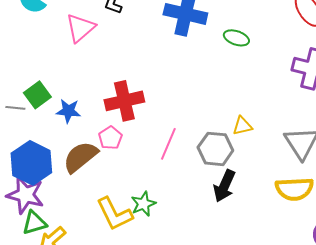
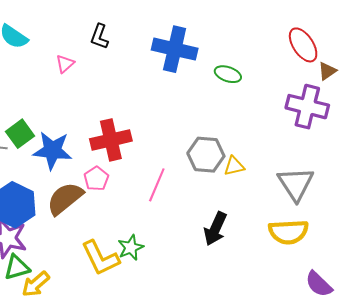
pink triangle: (80, 28) -> (65, 64), size x0.6
blue star: (68, 111) -> (52, 150), size x1.5
gray hexagon: (215, 149) -> (206, 155), moved

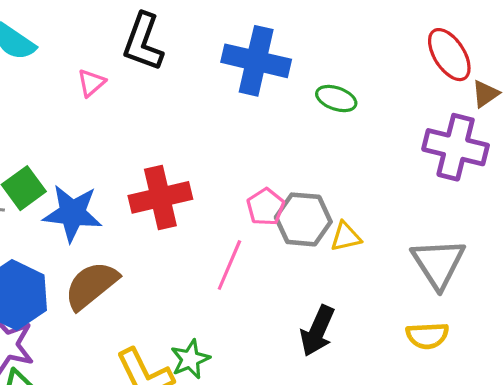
black L-shape: (99, 37) -> (143, 42), size x1.5
pink pentagon: (96, 179) -> (266, 207), moved
yellow semicircle: (288, 232) -> (427, 336), size x0.7

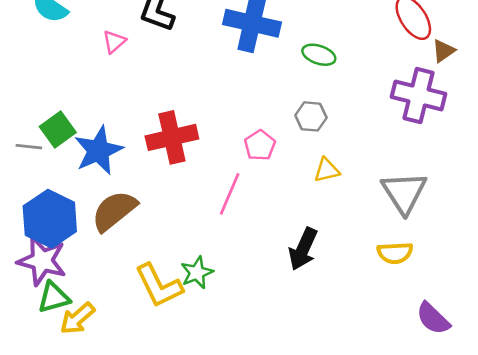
blue star: (72, 213) -> (98, 151), turned -30
gray hexagon: (303, 219) -> (311, 116), moved, size x0.7

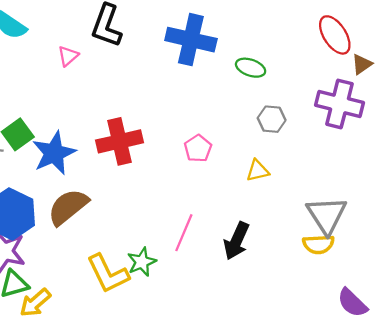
gray hexagon: (311, 116) -> (272, 119), moved
gray triangle: (404, 193) -> (327, 215), moved
pink line: (230, 194) -> (184, 233), moved

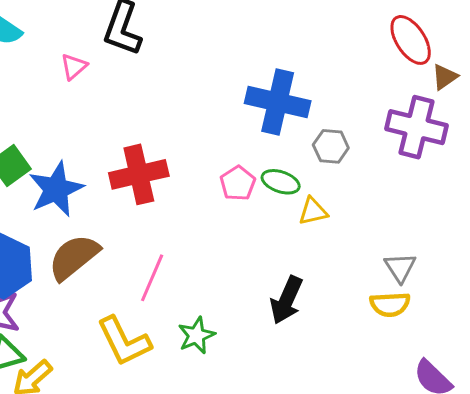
blue cross: (191, 40) -> (278, 102), moved
green ellipse: (251, 68) -> (281, 182), moved
gray triangle: (327, 215) -> (400, 267), size x0.6
pink line: (184, 233) -> (152, 278), moved
green star: (142, 262) -> (196, 335), moved

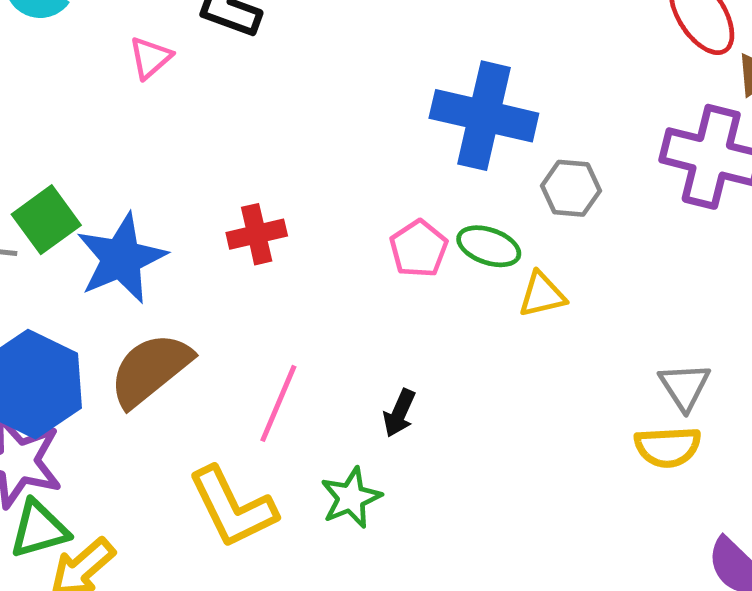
red cross: (139, 174) -> (257, 234), size x0.6
black arrow: (287, 300) -> (399, 413), moved, size x0.6

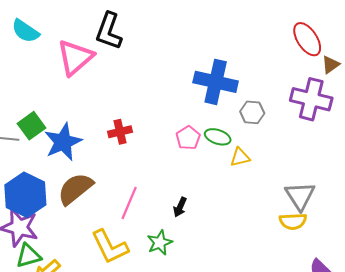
pink triangle: (150, 58) -> (75, 58), size x2.0
gray triangle: (685, 387) -> (300, 196), size x1.4

